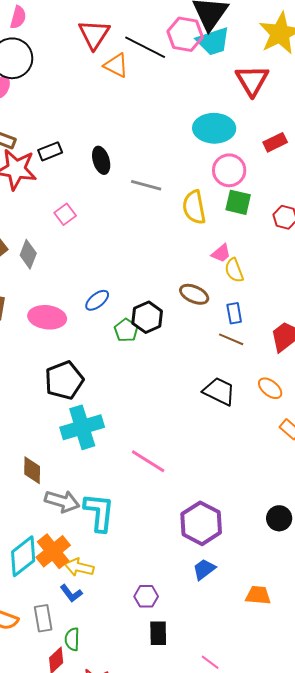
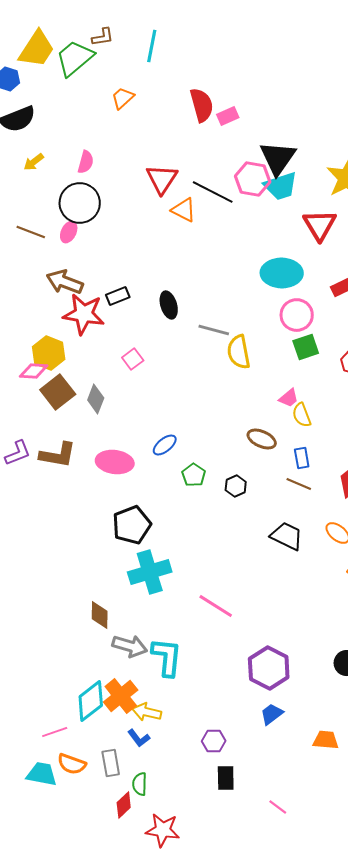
green square: (238, 202) -> (306, 347), turned -32
yellow semicircle: (194, 207) -> (239, 352), moved
black hexagon: (147, 317) -> (236, 486), moved, size x0.7

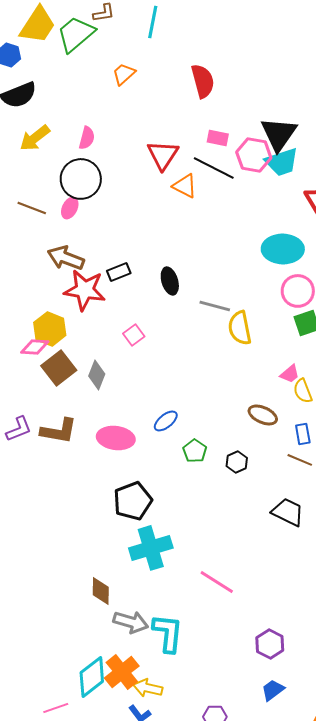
pink rectangle: (228, 116) -> (218, 138), moved, turned 35
yellow arrow: (34, 162) -> (35, 138), size x1.5
purple hexagon: (269, 668) -> (270, 644), size x0.7

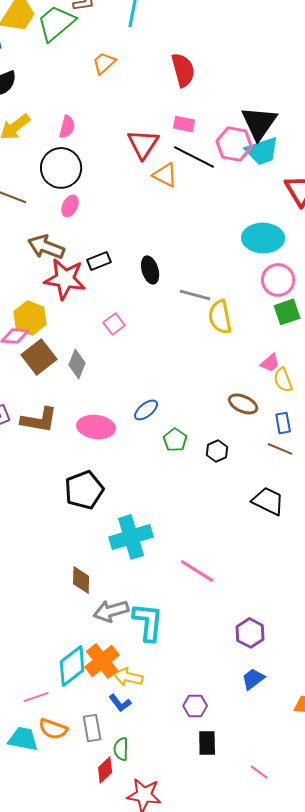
pink rectangle: (218, 138) -> (184, 124), moved
pink ellipse: (70, 208) -> (70, 206), moved
black pentagon: (133, 501) -> (84, 490), moved
gray arrow: (131, 622) -> (111, 611), turned 148

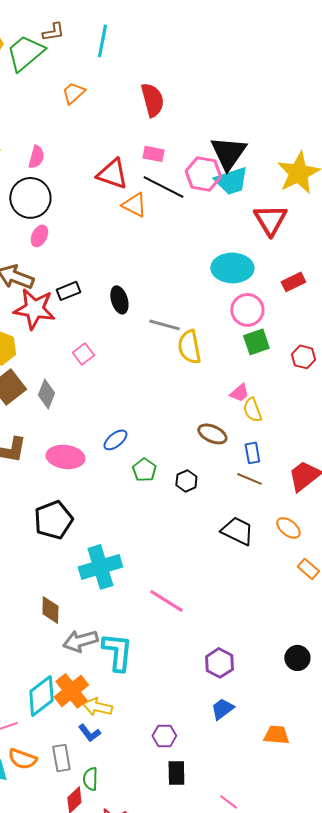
red triangle: (143, 144) -> (112, 174), turned -44

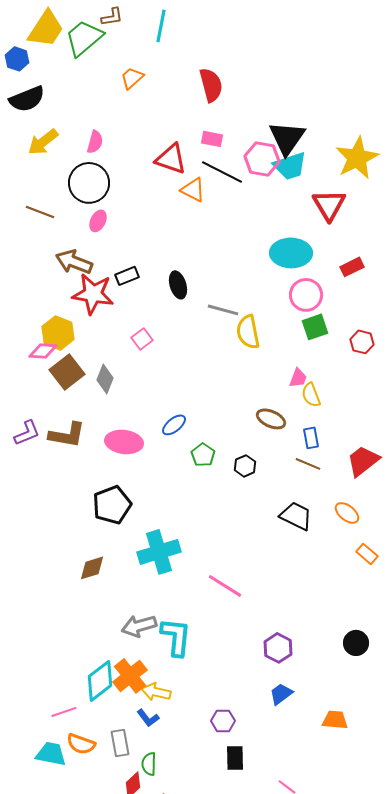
pink trapezoid: (239, 393) -> (298, 378), turned -30
brown diamond: (50, 610) -> (92, 568), moved, turned 72

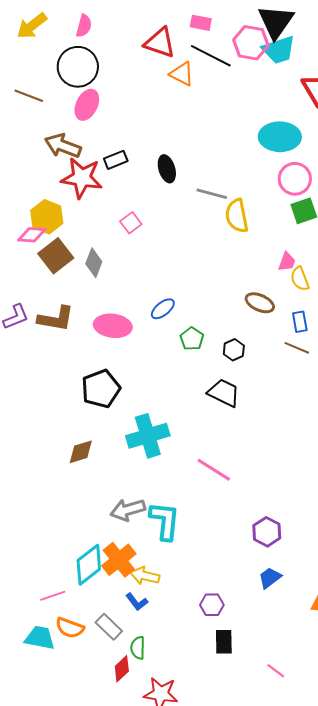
pink ellipse: (98, 221) -> (87, 105), size x1.4
black trapezoid: (296, 516) -> (224, 393), moved
gray rectangle: (120, 743) -> (109, 627), turned -36

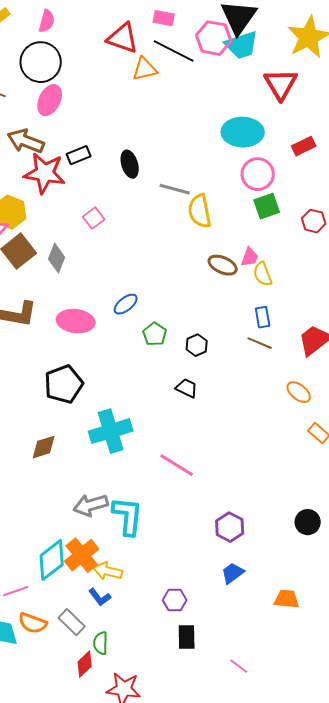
orange triangle: (182, 74) -> (145, 69), turned -40
brown ellipse: (260, 303) -> (223, 265), moved
black trapezoid: (224, 393) -> (187, 388), size x0.7

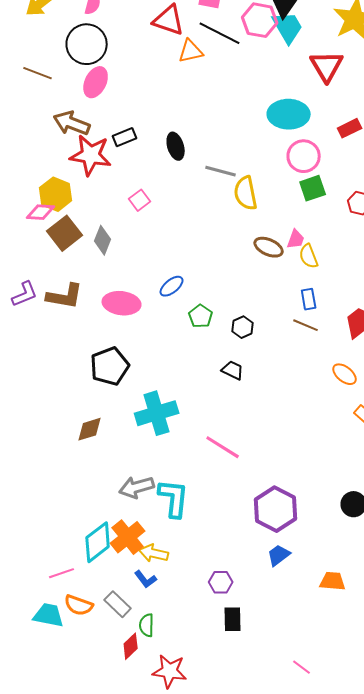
cyan trapezoid: (242, 45) -> (288, 27), turned -102
purple hexagon: (230, 527) -> (276, 509), size x1.5
pink line: (239, 666) -> (302, 667), moved

